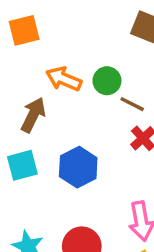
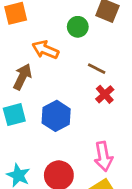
green circle: (107, 81) -> (78, 27), moved

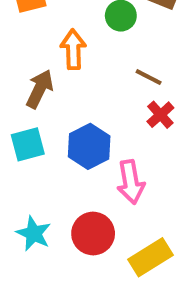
orange arrow: (45, 50) -> (73, 49), turned 65
pink arrow: (103, 156) -> (131, 182), moved

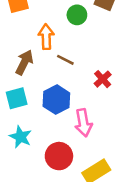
brown line: (149, 77) -> (65, 60), moved
cyan star: (34, 234) -> (20, 137), moved

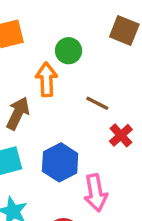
green circle: (77, 15) -> (69, 51), moved
brown line: (65, 60) -> (97, 103), moved

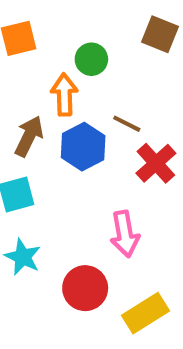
red cross: (121, 135) -> (156, 163), size x1.4
blue hexagon: (60, 162) -> (83, 147), moved

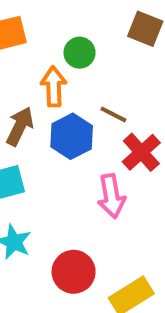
pink arrow: (125, 234) -> (111, 196), moved

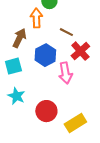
blue hexagon: (72, 136) -> (45, 55), moved

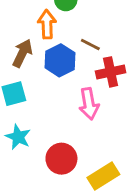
red cross: (80, 51) -> (111, 72), turned 30
blue hexagon: (45, 55) -> (60, 60), moved

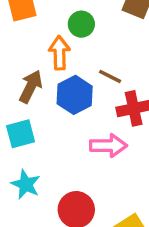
pink arrow: (89, 104) -> (108, 146), turned -80

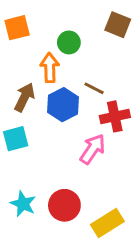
pink arrow: (108, 146) -> (93, 149), turned -56
cyan star: (26, 184) -> (23, 204), moved

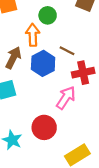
red circle: (64, 205) -> (44, 127), moved

